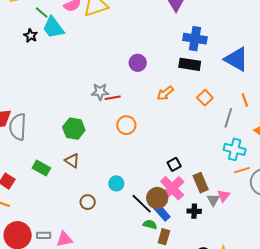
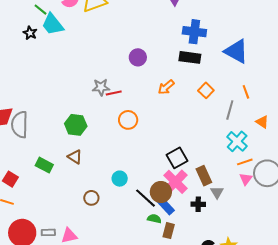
cyan cross: (235, 149) -> (237, 141), turned 30
black square: (174, 164) -> (177, 158), size x1.5
pink triangle: (224, 196) -> (246, 179), moved

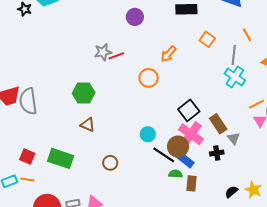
orange arrow: (166, 87) -> (168, 54), moved
orange circle: (128, 120) -> (149, 78), moved
cyan cross: (237, 141) -> (235, 77), moved
green rectangle: (44, 165) -> (61, 158), moved, size x1.4
cyan circle: (120, 179) -> (148, 134), moved

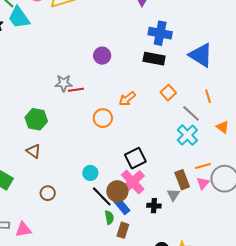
gray line: (234, 55) -> (191, 113), turned -66
brown rectangle: (218, 124) -> (182, 180), moved
green semicircle: (176, 174) -> (109, 217), turned 64

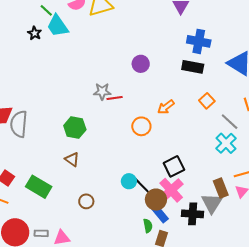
gray triangle: (173, 195) -> (212, 203), size x1.6
black line: (102, 196) -> (143, 187), moved
black cross: (154, 206) -> (193, 214), size x1.5

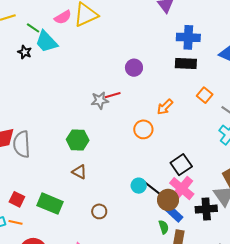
red line: (115, 98) -> (113, 95), moved

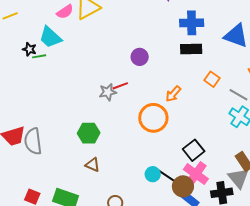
green line: (33, 28) -> (39, 56), moved, turned -40
orange circle: (143, 129) -> (153, 118), size x1.5

